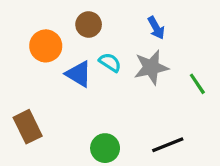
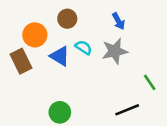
green line: (197, 84) -> (150, 82), moved
brown rectangle: (28, 127) -> (21, 61), moved
green circle: (105, 148) -> (60, 112), moved

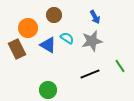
black line: (127, 110) -> (90, 74), moved

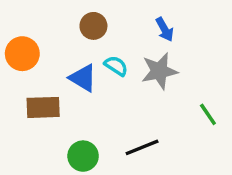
orange circle: (28, 28) -> (22, 54), moved
brown rectangle: (17, 49) -> (43, 107), moved, turned -66
black line: (90, 74) -> (142, 147), moved

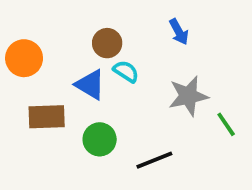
brown circle: (93, 26) -> (107, 43), moved
gray star: (159, 71) -> (188, 96), moved
green circle: (83, 156) -> (100, 139), moved

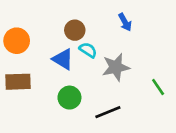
gray star: (188, 96) -> (116, 67), moved
brown rectangle: (47, 117) -> (18, 82), moved

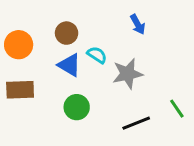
brown circle: (75, 30) -> (67, 33), moved
green line: (158, 87) -> (177, 109), moved
black line: (108, 112) -> (136, 123), moved

